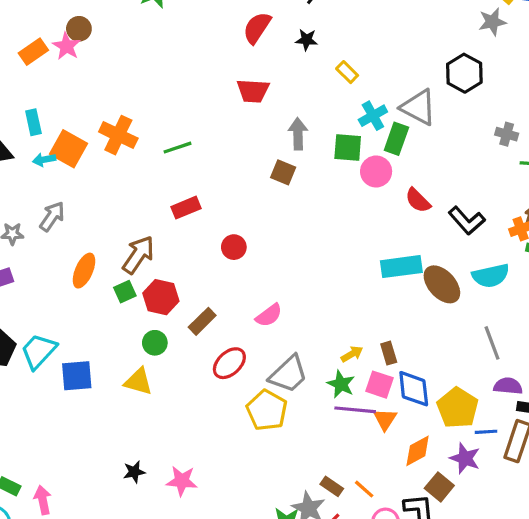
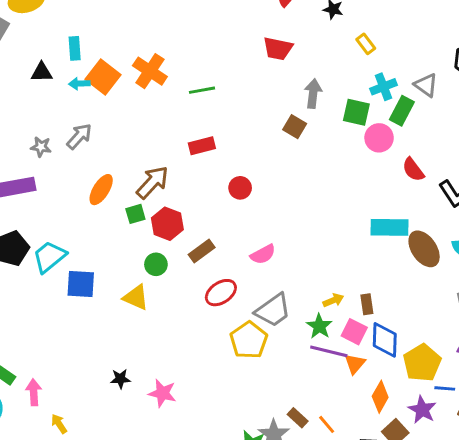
gray triangle: (419, 107) -> (426, 85), size x0.7
orange diamond: (418, 451) -> (380, 397), turned -40

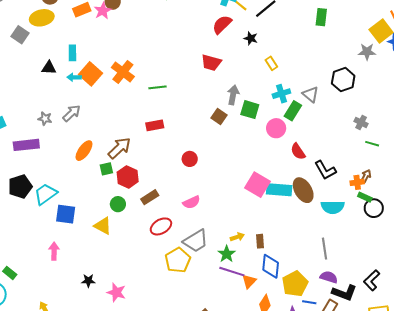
green square: (356, 112) -> (250, 110), moved
red circle: (240, 188) -> (190, 159), moved
brown ellipse: (424, 249) -> (303, 190), moved
pink square: (354, 332) -> (257, 185), moved, size x1.4
pink arrow: (34, 392) -> (54, 251), moved

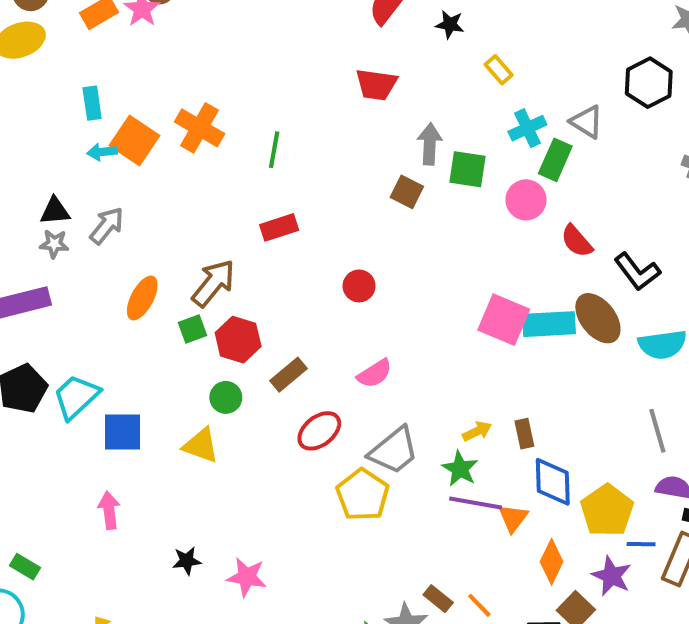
black triangle: (49, 68) -> (55, 211), moved
green line: (158, 87) -> (274, 150), turned -66

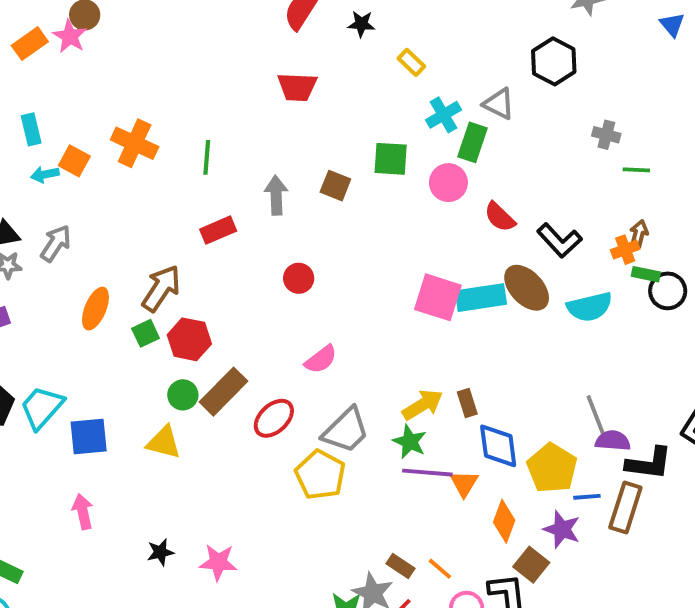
orange square: (134, 140) -> (74, 161), size x0.7
gray arrow: (430, 144) -> (276, 195), moved
brown rectangle: (289, 375) -> (223, 392), moved, size x1.4
yellow arrow: (477, 431) -> (423, 405), size x1.5
gray line: (657, 431) -> (596, 416), moved

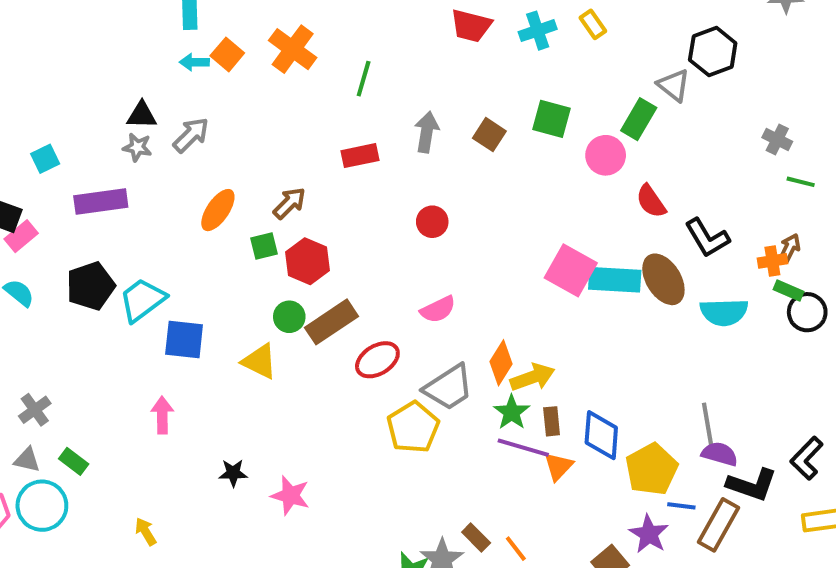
black hexagon: (554, 61) -> (713, 52), moved
cyan cross: (444, 115) -> (538, 31), moved
brown arrow: (161, 288) -> (289, 203), size x0.7
brown rectangle: (467, 403) -> (552, 421), moved
orange diamond: (504, 521) -> (501, 363), moved

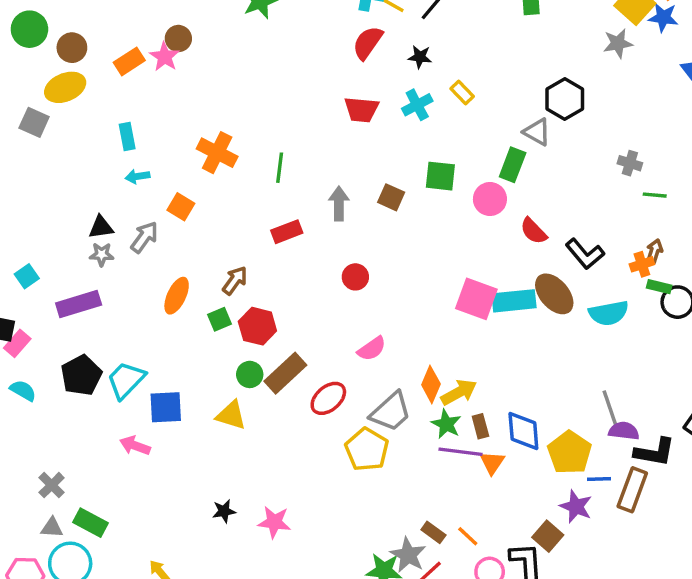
orange square: (227, 54) -> (181, 207), moved
pink arrow: (162, 415) -> (135, 446), moved, turned -60
green rectangle: (74, 461) -> (91, 523), size x1.4

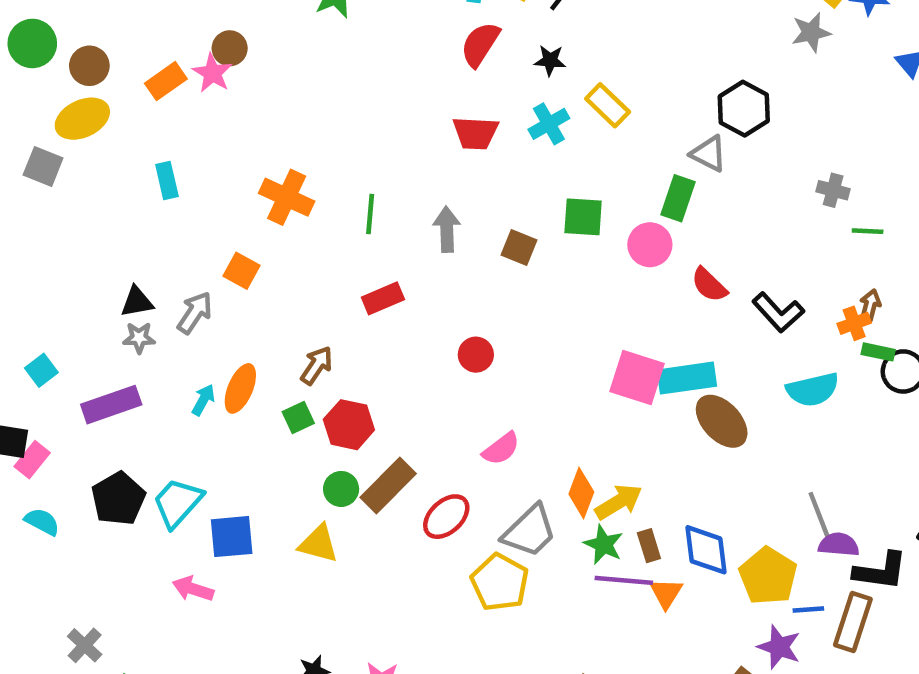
yellow rectangle: (462, 92) -> (608, 105), size x1.4
cyan arrow: (137, 176) -> (203, 400), moved, turned 130
gray arrow: (339, 203) -> (447, 229), moved
brown ellipse: (554, 294) -> (722, 421), moved

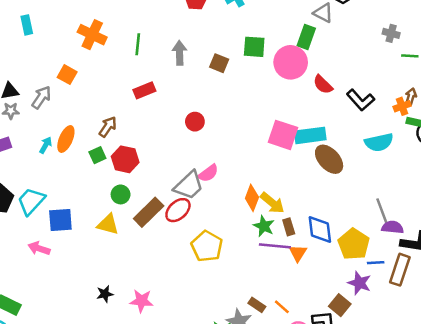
pink circle: (650, 245) -> (291, 62), size x1.4
brown rectangle: (388, 485) -> (149, 212), moved
yellow arrow: (619, 502) -> (272, 203), turned 70
gray trapezoid: (529, 531) -> (189, 185), moved

